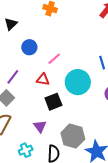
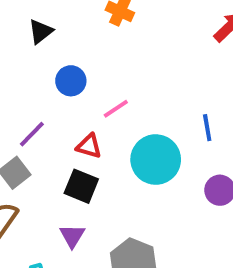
black square: (53, 102) -> (81, 186), moved, turned 36

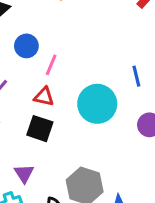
pink line: (116, 109) -> (51, 65), moved, turned -30
purple triangle: (72, 236) -> (24, 173), moved

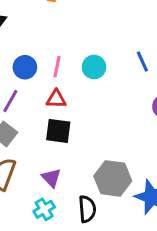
blue circle: (26, 46) -> (25, 67), moved
cyan circle: (97, 104) -> (94, 67), moved, size x0.6

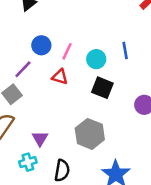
blue line: (142, 62) -> (125, 50), moved
black square: (58, 131) -> (102, 88), moved
gray hexagon: (113, 178) -> (90, 134), moved

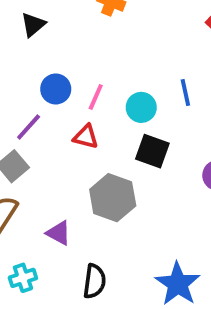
gray hexagon: (90, 134) -> (113, 198), moved
purple triangle: (40, 138) -> (59, 233), turned -30
cyan cross: (28, 162) -> (23, 278), moved

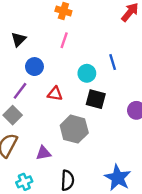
black triangle: (33, 25) -> (19, 39), moved
pink line: (96, 97) -> (64, 40), moved
purple triangle: (59, 233) -> (43, 153), turned -35

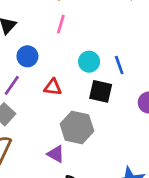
blue line: (113, 62) -> (119, 65), moved
purple triangle: (43, 153) -> (56, 154), moved, turned 42

